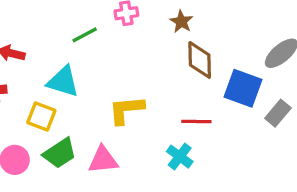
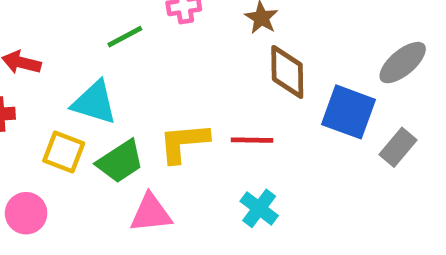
red line: (196, 122) -> (252, 140), moved
green trapezoid: (60, 153) -> (120, 161), moved

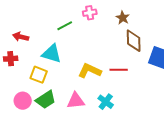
yellow L-shape: (184, 143) -> (90, 71), turned 30
green trapezoid: (120, 161) -> (46, 100), moved
cyan cross: (259, 208) -> (106, 102), moved

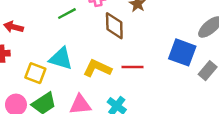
brown diamond: (134, 41) -> (114, 26), moved
cyan triangle: (52, 54) -> (61, 59), moved

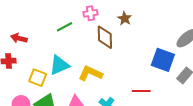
cyan triangle: (61, 59) -> (59, 65), turned -40
red line: (132, 67) -> (141, 91), moved

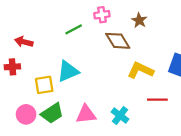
brown diamond: (105, 37) -> (118, 41), turned -30
yellow L-shape: (90, 73) -> (140, 70), moved
yellow square: (38, 78) -> (44, 85), turned -30

